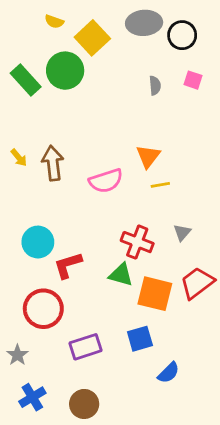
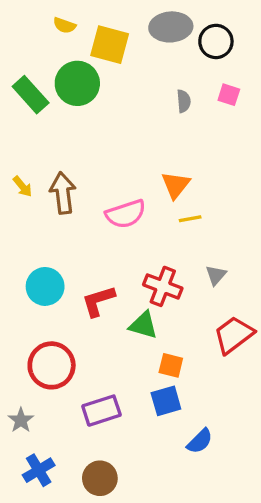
yellow square: (92, 38) -> (110, 45), turned -32
red L-shape: (68, 265) -> (98, 301), moved
orange square: (155, 294) -> (171, 365), moved, size x0.6

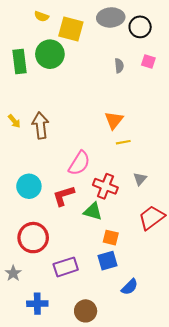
green rectangle: (31, 95) -> (20, 61), turned 35
pink semicircle: (126, 214) -> (79, 163), moved, turned -40
blue cross: (39, 470) -> (37, 304), moved, turned 30
brown circle: (100, 478) -> (86, 311), moved

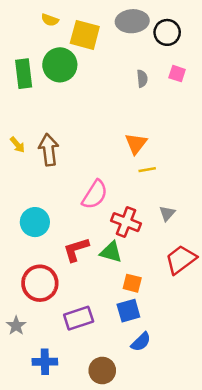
red L-shape: (64, 196) -> (76, 250), moved
blue semicircle: (130, 287) -> (141, 342), moved

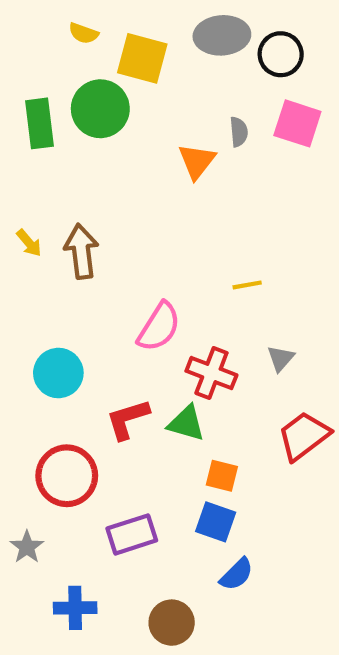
pink square: (177, 74) -> (297, 123), size x1.6
orange triangle: (136, 143) -> (197, 161), moved
blue square: (128, 311) -> (216, 522), turned 35

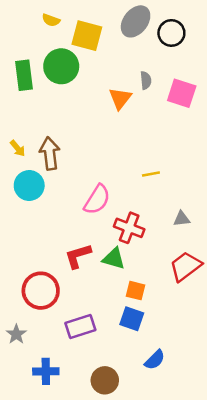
gray ellipse: (222, 35) -> (136, 21), turned -48
pink square: (297, 123) -> (182, 93), moved
gray triangle: (281, 358) -> (182, 219), moved, turned 42
cyan circle: (58, 373) -> (29, 186), moved
blue semicircle: (237, 574) -> (155, 360), moved

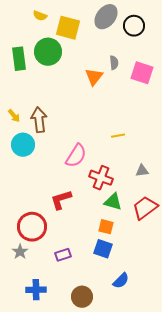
green triangle: (114, 259) -> (113, 202), moved
purple rectangle: (80, 326) -> (63, 255), size x0.7
gray star: (16, 334) -> (20, 252), moved

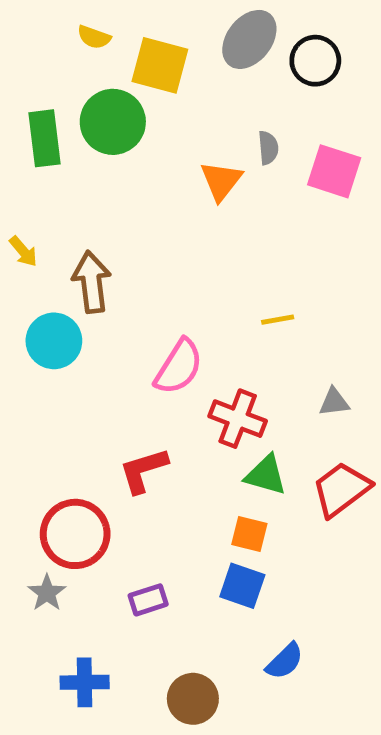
yellow arrow: (14, 116) -> (23, 251), moved

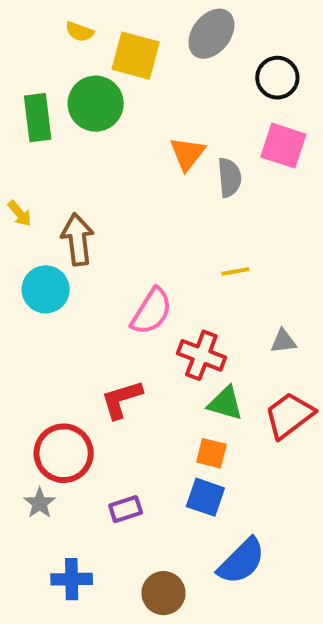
black circle: (315, 61) -> (277, 78), moved
gray semicircle: (268, 148) -> (229, 178), moved, size x1.4
blue semicircle: (285, 661) -> (241, 561), size x1.5

